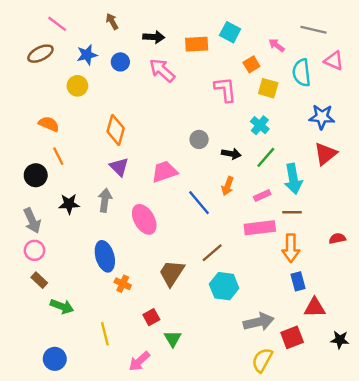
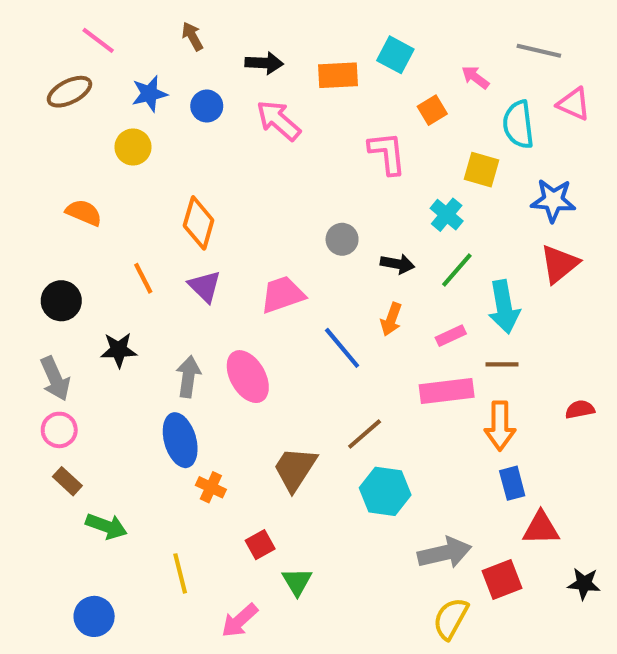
yellow square: (268, 88) -> (481, 170), moved
orange line: (58, 156) -> (143, 278), moved
gray arrow: (105, 200) -> (188, 377), moved

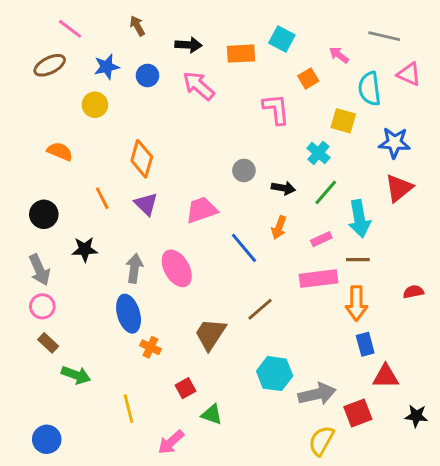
cyan hexagon: (385, 491) -> (275, 374), moved
green triangle: (297, 582) -> (212, 414), turned -40
blue circle: (94, 616) -> (47, 439), moved

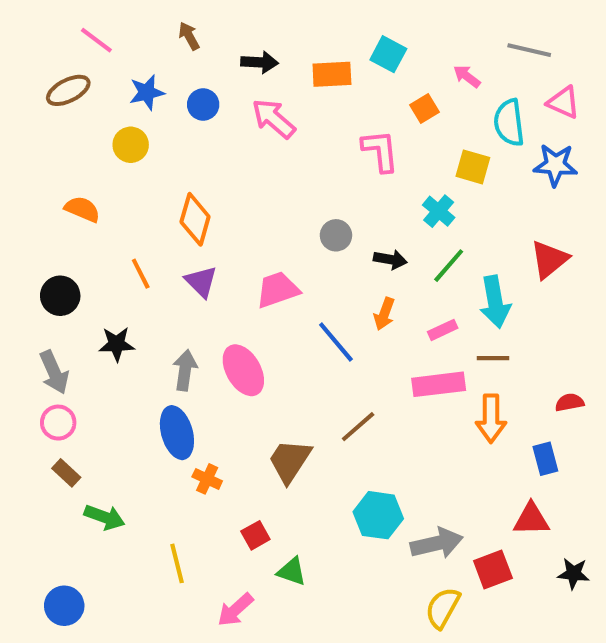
blue star: (394, 143) -> (555, 165), moved
blue rectangle: (365, 344) -> (545, 459), moved

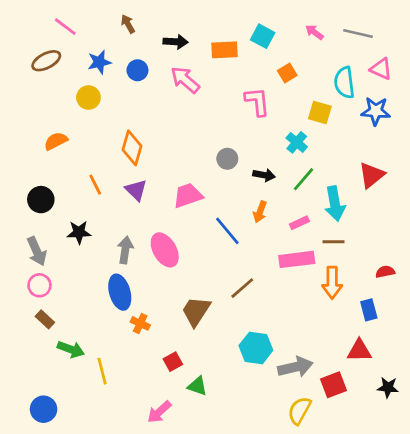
pink arrow: (467, 76) -> (314, 32), moved
orange semicircle: (82, 209) -> (56, 141), turned -50
yellow line: (177, 563) -> (102, 371), moved

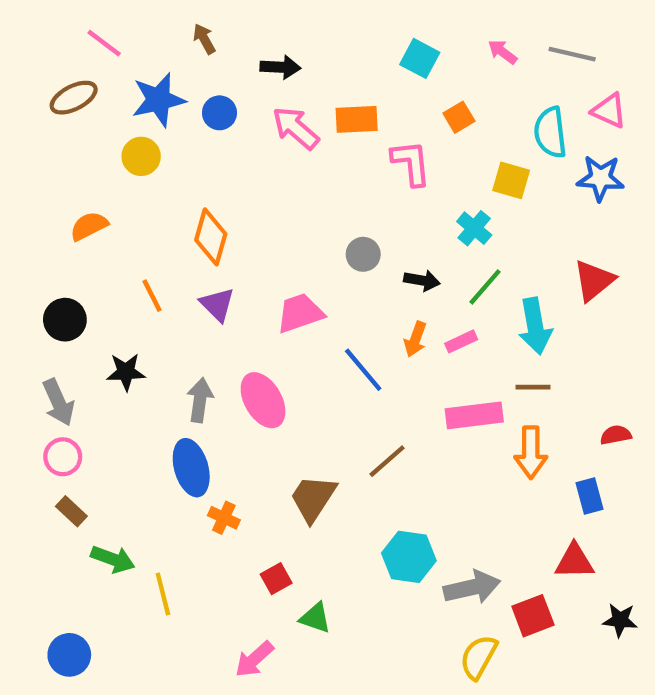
orange rectangle: (225, 50) -> (357, 119), moved
blue star: (99, 62) -> (159, 100), size x1.4
pink rectangle: (299, 223) -> (461, 341), moved

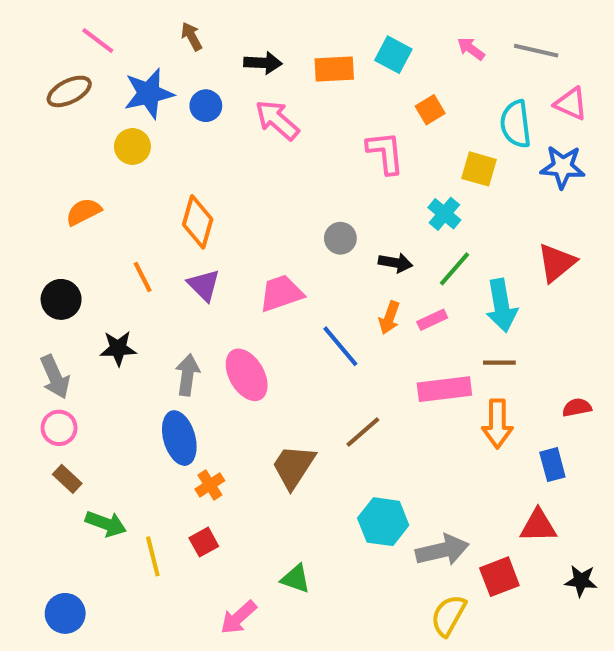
orange rectangle: (357, 119) -> (334, 69), moved
orange cross: (224, 518) -> (210, 485), turned 32
red square: (276, 579) -> (204, 542), moved

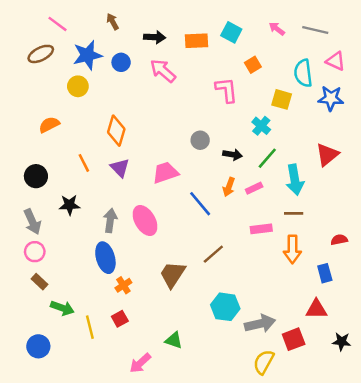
pink rectangle: (444, 389) -> (261, 229), size x0.7
blue circle: (65, 613) -> (38, 346), moved

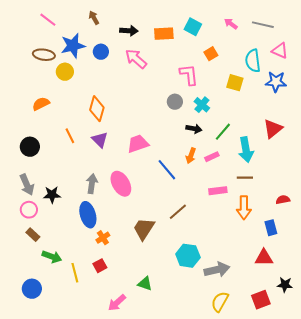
brown ellipse: (41, 54) -> (44, 55), moved, turned 35
cyan cross: (261, 126) -> (202, 105), moved
gray circle: (200, 140) -> (175, 102), moved
black star: (70, 205) -> (52, 195), moved
red square: (294, 339) -> (261, 300), moved

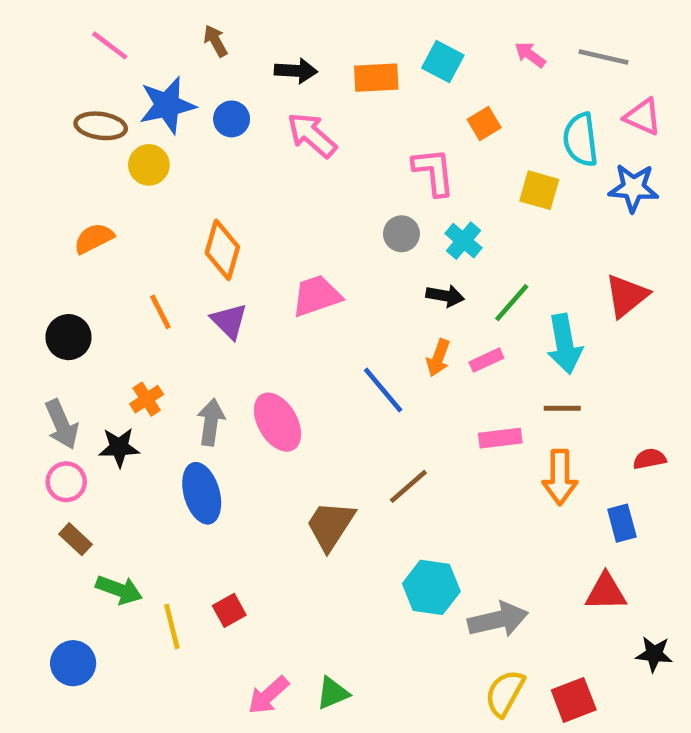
pink trapezoid: (138, 144) -> (317, 296), moved
orange cross: (103, 238) -> (147, 399), moved
green triangle: (145, 284) -> (333, 693), moved, turned -42
red square: (261, 300) -> (574, 700), moved

